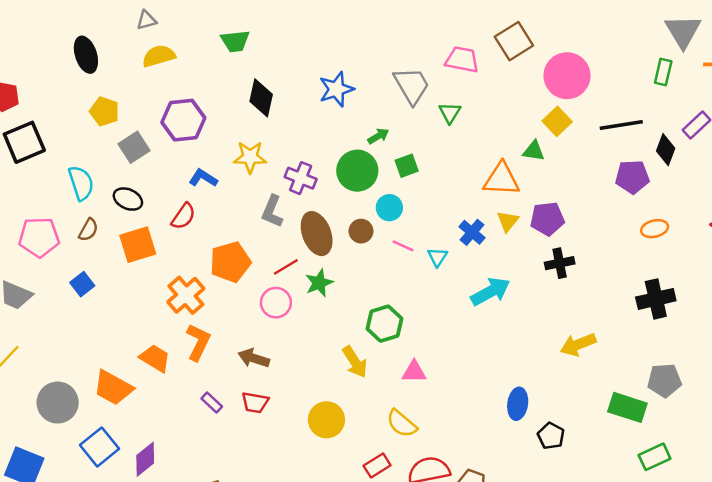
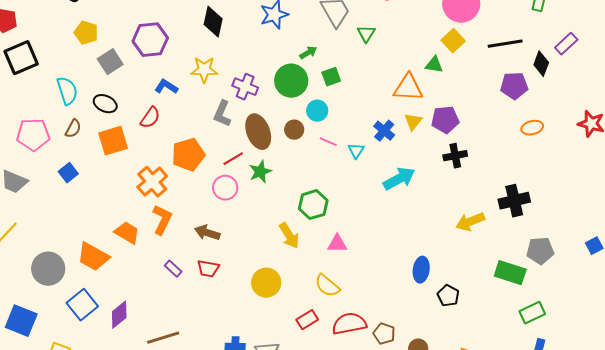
black cross: (656, 299) -> (514, 201), moved

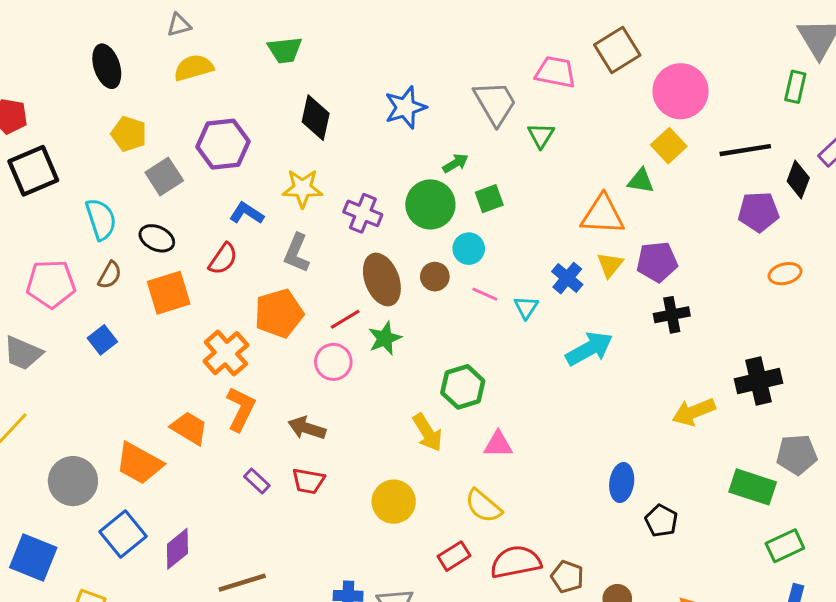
gray L-shape: (222, 114) -> (297, 253), moved

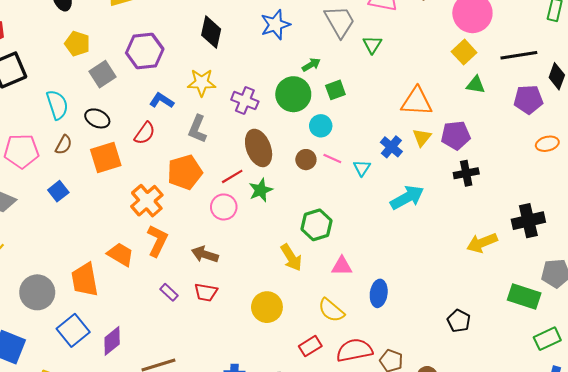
green triangle: (641, 181) -> (476, 85), moved
brown circle: (435, 277) -> (306, 160), moved
orange trapezoid: (139, 463) -> (85, 280), turned 51
blue ellipse: (622, 483) -> (379, 293), moved

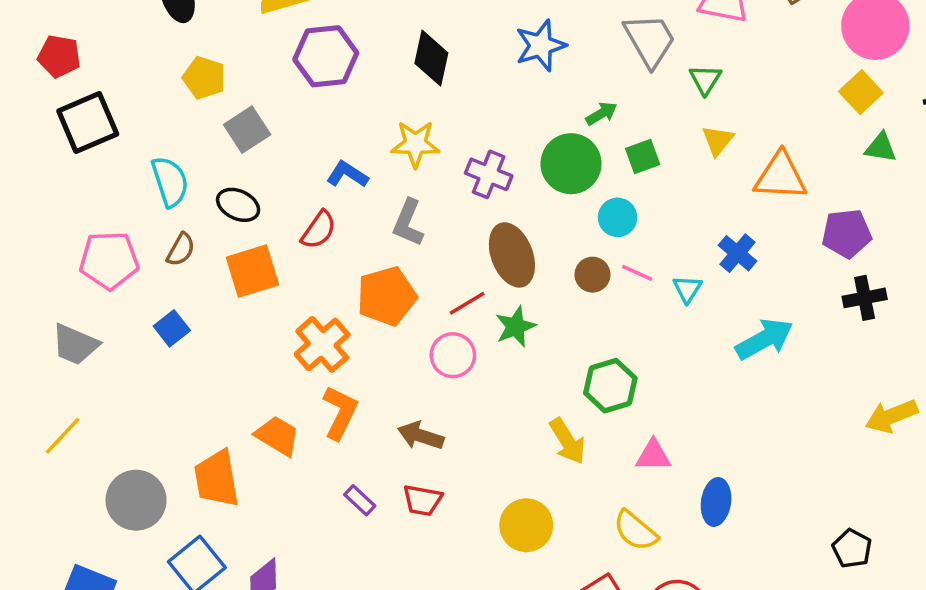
purple hexagon: (145, 51) -> (326, 56), moved
yellow triangle: (422, 137) -> (718, 140), moved

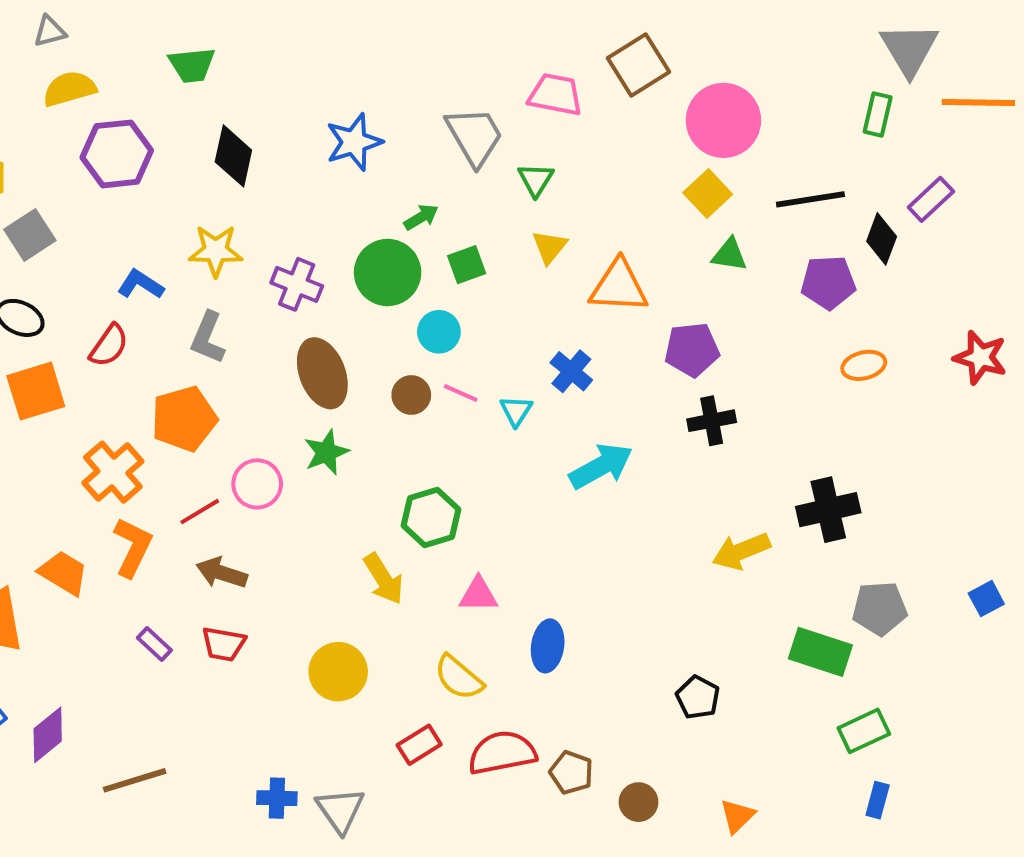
red line: (467, 303) -> (200, 512), moved

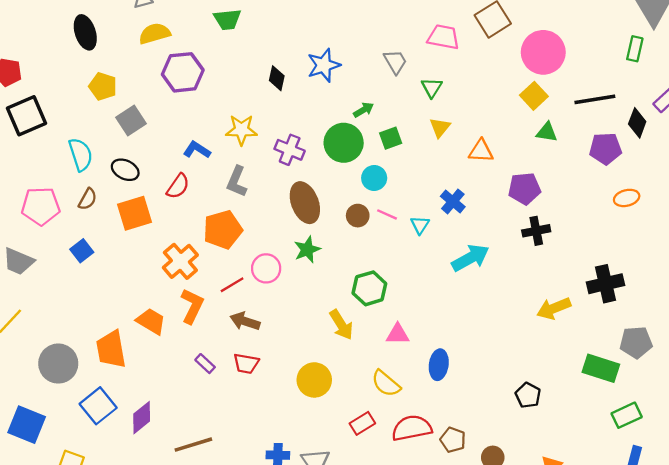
gray trapezoid: (474, 136) -> (395, 62), size x0.7
black diamond: (233, 156) -> (277, 78), moved, size x0.7
orange triangle: (619, 286) -> (481, 151), size x0.7

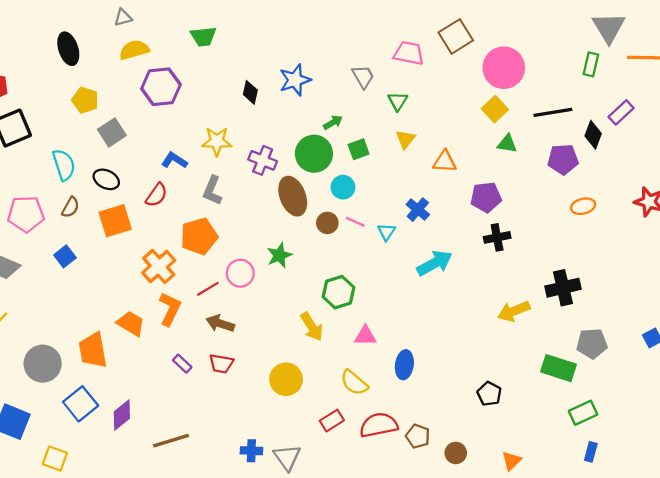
brown ellipse: (305, 203) -> (293, 196), moved

